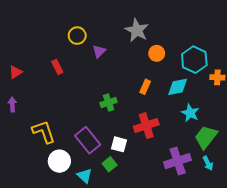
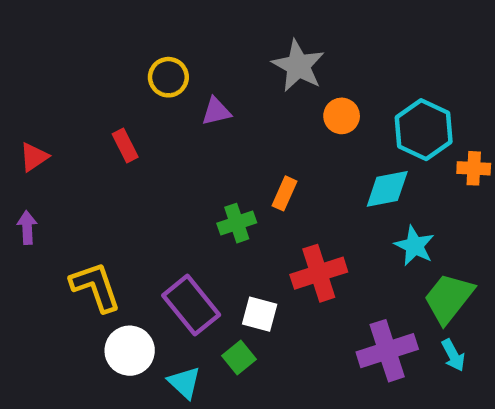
purple triangle: (99, 51) -> (216, 111), turned 32
orange rectangle: (145, 87) -> (285, 193), moved

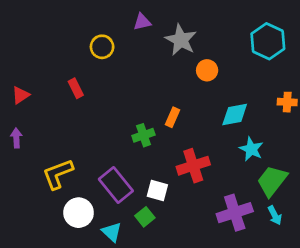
purple triangle: (216, 111) -> (142, 22), moved
cyan hexagon: (424, 130) -> (268, 41), moved
yellow L-shape: (95, 287) -> (58, 174), turned -92

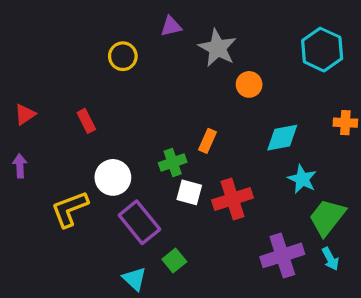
red rectangle: (76, 88) -> (86, 121), moved
white square: (157, 191) -> (189, 192), moved
white circle: (79, 213) -> (113, 177), moved

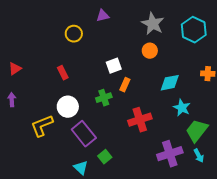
gray star: (217, 48) -> (153, 24), moved
red rectangle: (86, 121) -> (63, 73), moved
white square: (189, 192) -> (114, 66), moved, turned -35

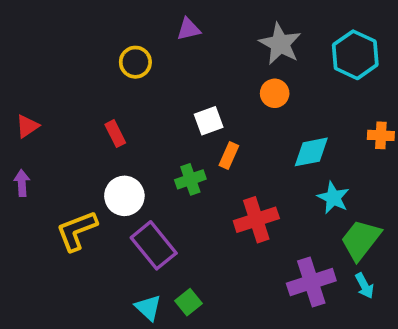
green square: (105, 157) -> (189, 302), moved

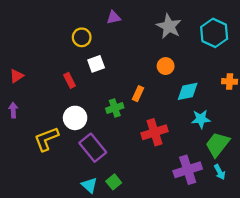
orange circle: (275, 93) -> (166, 66), moved
white square: (209, 121) -> (96, 64), moved
cyan star: (333, 198) -> (201, 119), turned -30

